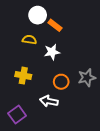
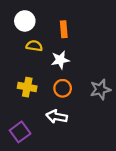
white circle: (38, 15) -> (25, 21), moved
orange rectangle: (55, 25) -> (64, 29), turned 48
orange circle: (61, 82) -> (63, 88), moved

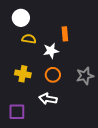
orange rectangle: (64, 29) -> (65, 34), moved
purple square: (20, 132) -> (17, 112), turned 36

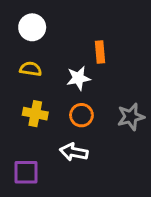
yellow semicircle: (29, 39) -> (31, 69), moved

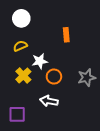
yellow semicircle: (31, 69) -> (20, 46), turned -32
white star: (78, 78) -> (40, 61), moved
yellow cross: (35, 114) -> (23, 76), turned 35

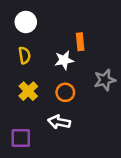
yellow semicircle: (20, 46) -> (25, 55), turned 104
white star: (40, 61) -> (64, 60), moved
gray star: (87, 78) -> (105, 80), moved

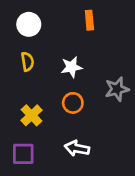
orange rectangle: (80, 42) -> (89, 20), moved
yellow cross: (28, 91) -> (32, 115), moved
white arrow: (59, 122) -> (77, 148), moved

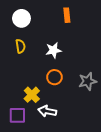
gray star: (117, 89) -> (88, 81), moved
yellow cross: (32, 115) -> (32, 95), moved
white arrow: (77, 148) -> (47, 111), moved

